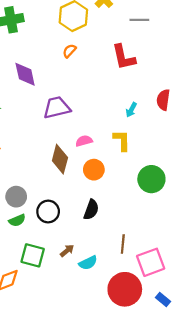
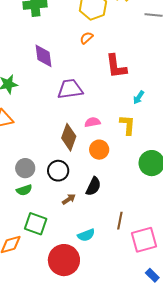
red L-shape: (124, 57) -> (116, 66), moved
black circle: (48, 212) -> (58, 171), moved
brown arrow: (67, 251) -> (69, 199), moved
red circle: (125, 289) -> (64, 260), moved

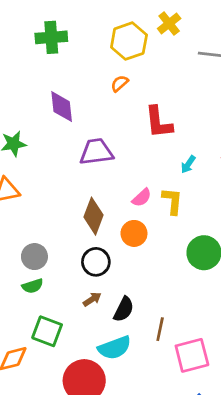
pink semicircle: (92, 122) -> (142, 198), moved, turned 147
black circle: (58, 171) -> (96, 262), moved
black semicircle: (93, 186) -> (124, 309), moved
cyan semicircle: (86, 235) -> (115, 348), size x1.4

